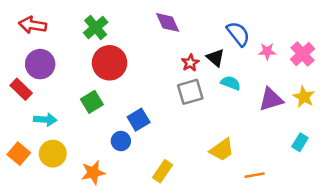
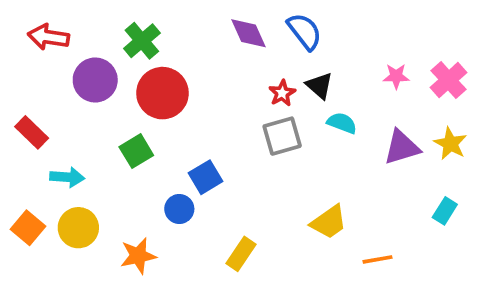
blue semicircle: (238, 34) -> (305, 31), moved
purple circle: (40, 64) -> (95, 80), moved

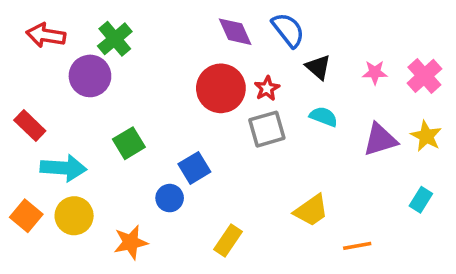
green cross: (142, 41) -> (115, 39), moved
black triangle: (320, 86) -> (318, 67), moved
red circle: (162, 93) -> (221, 88), moved
cyan arrow: (67, 177) -> (63, 168), size x1.4

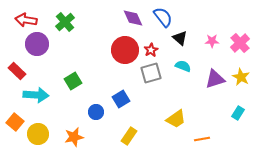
purple circle: (90, 76) -> (37, 44), moved
blue square: (194, 168) -> (121, 99), moved
yellow circle: (74, 216) -> (38, 134), moved

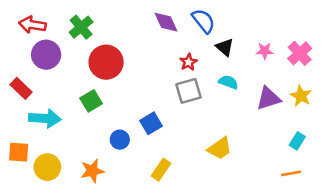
red circle: (125, 50) -> (106, 62), moved
orange square: (15, 122) -> (19, 152), turned -36
orange line: (202, 139) -> (291, 173), moved

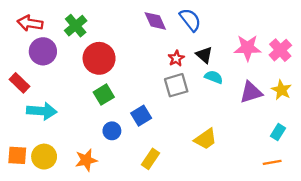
black triangle: (225, 47) -> (204, 55), moved
pink star: (265, 51) -> (248, 48), size x1.6
green square: (91, 101) -> (104, 95), moved
orange square: (19, 152) -> (17, 155), moved

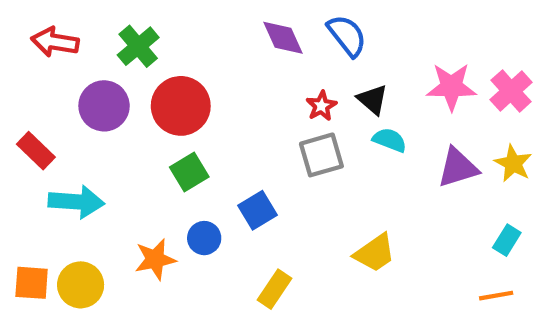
purple circle: (43, 51) -> (104, 106), moved
orange star: (86, 160) -> (155, 259), moved

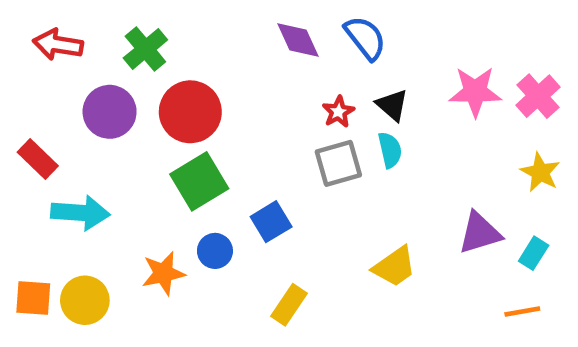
cyan semicircle: (390, 140) -> (390, 150), moved, turned 56
purple triangle: (458, 168) -> (480, 233), moved
green square: (189, 172) -> (199, 181), size x1.4

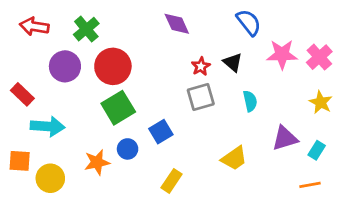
blue semicircle: (365, 38) -> (249, 22), moved
cyan semicircle: (390, 150) -> (250, 101), moved
orange square: (33, 298) -> (20, 161), moved

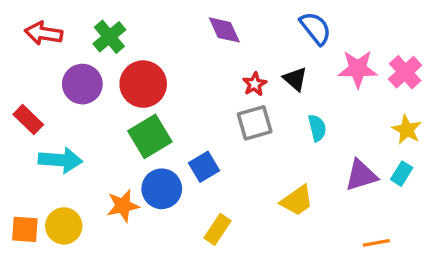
blue circle: (128, 149) -> (162, 189), size x1.5
cyan rectangle: (317, 150) -> (402, 174), moved
orange square: (20, 161) -> (25, 229), moved
orange line: (310, 185) -> (376, 243), moved

